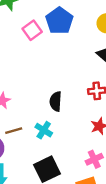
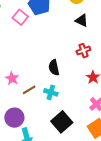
brown line: (14, 131) -> (29, 90), moved

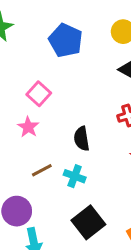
pink square: (20, 17) -> (39, 94), moved
pink star: (12, 78) -> (28, 127), moved

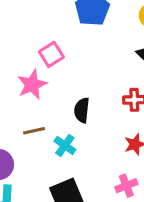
pink star: (28, 127) -> (32, 85), size x1.4

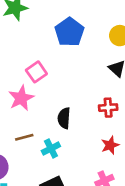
cyan cross: (65, 145) -> (51, 149), turned 30

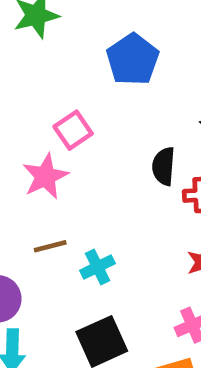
black semicircle: (64, 118) -> (164, 166), moved

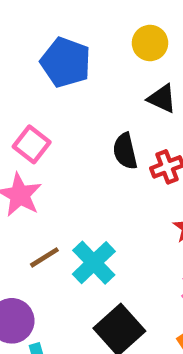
cyan cross: (97, 267) -> (94, 263), size x1.4

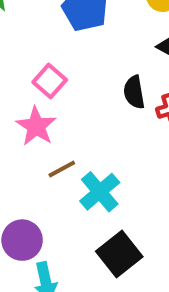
brown line: (44, 257) -> (62, 169), moved

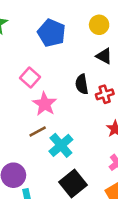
pink star: (36, 126) -> (45, 104), moved

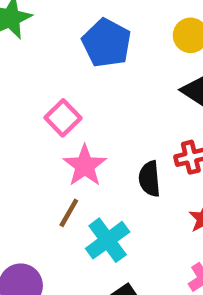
black semicircle: (82, 84) -> (150, 179), moved
brown line: (38, 132) -> (69, 213), turned -36

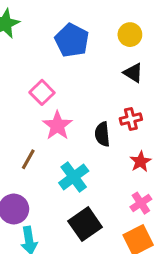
brown line: (69, 213) -> (28, 159), moved

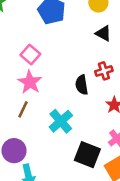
pink star: (57, 126) -> (30, 82), moved
black square: (85, 224) -> (87, 155), moved, turned -30

